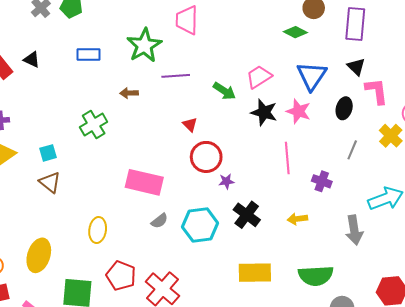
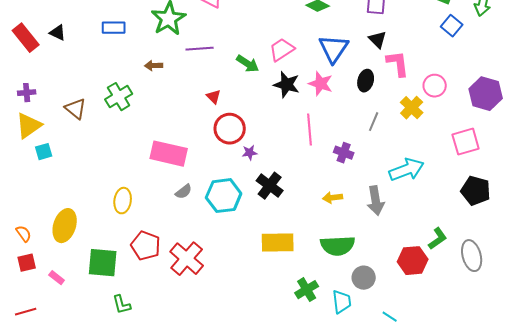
cyan square: (48, 153) -> (44, 152), moved
brown triangle: (50, 182) -> (76, 109), moved
yellow arrow: (297, 219) -> (333, 198), moved

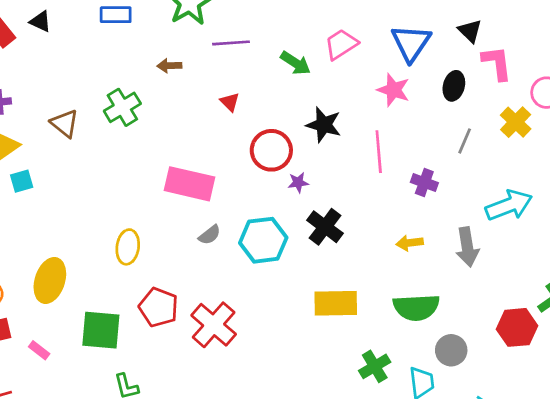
black star: (287, 85) -> (324, 125), moved
red triangle: (214, 97) -> (230, 102), moved

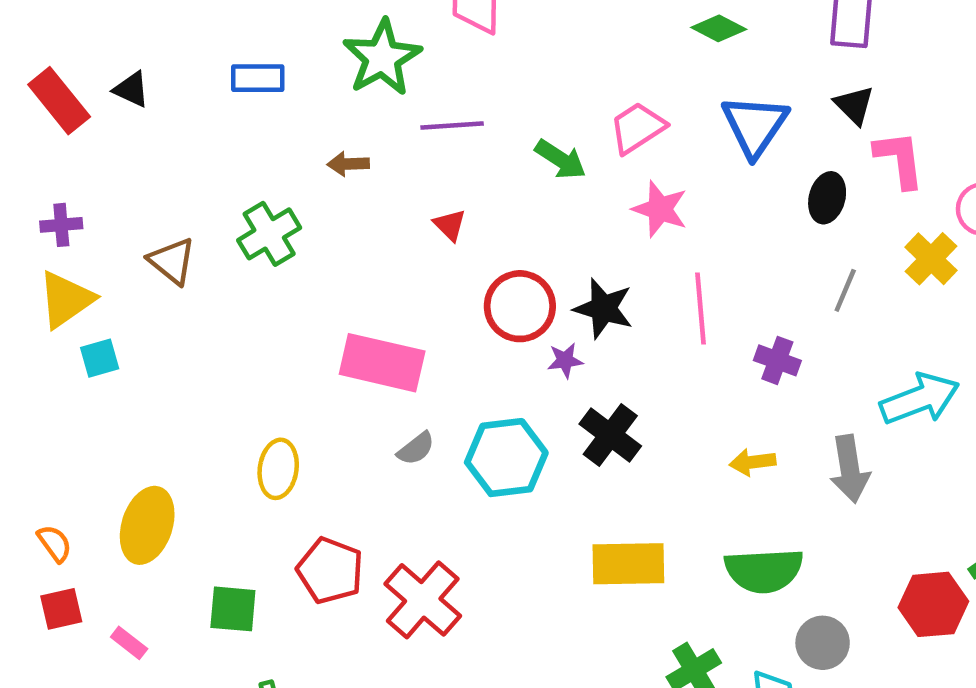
pink star: (393, 90) -> (660, 209), moved
black star: (324, 125) -> (603, 308), moved
green square: (101, 330) -> (233, 609), size x0.7

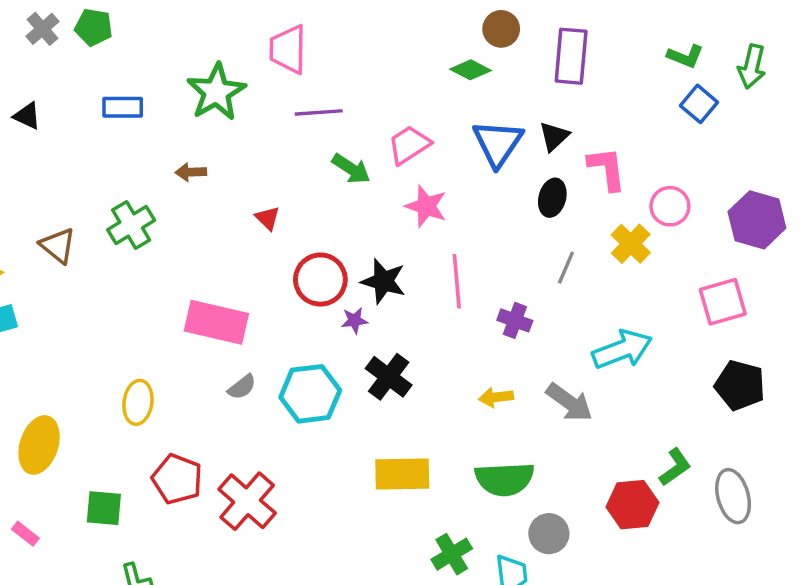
black triangle: (854, 105) -> (554, 136), moved, turned 32
purple line: (452, 125) -> (319, 112), moved
gray arrow: (850, 469) -> (569, 402), turned -45

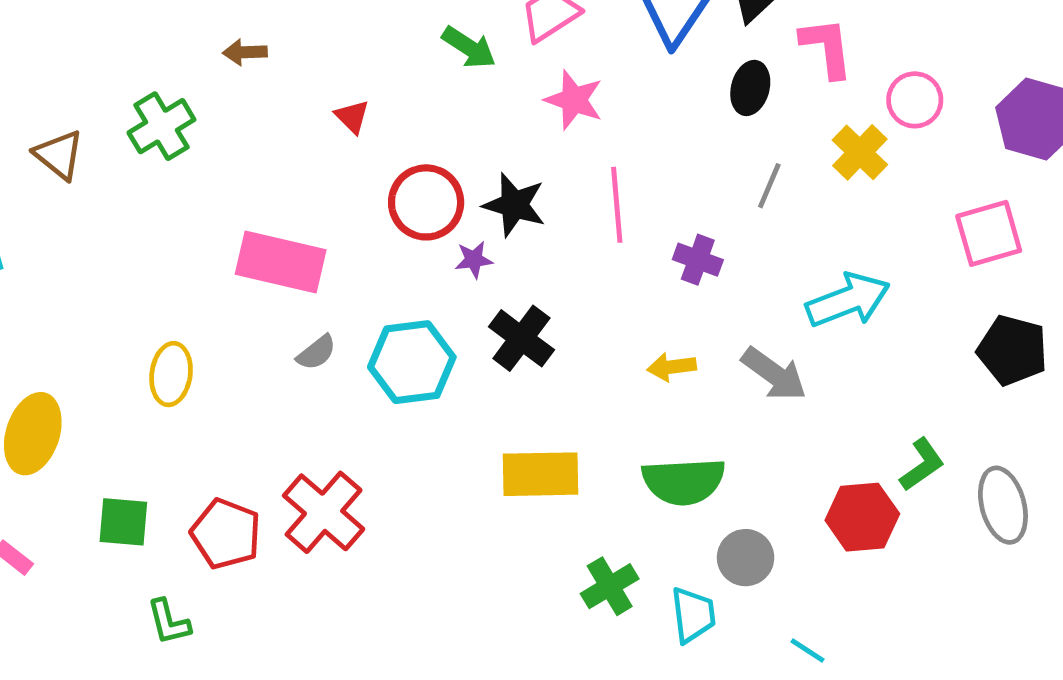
red pentagon: (177, 479) -> (226, 534), moved

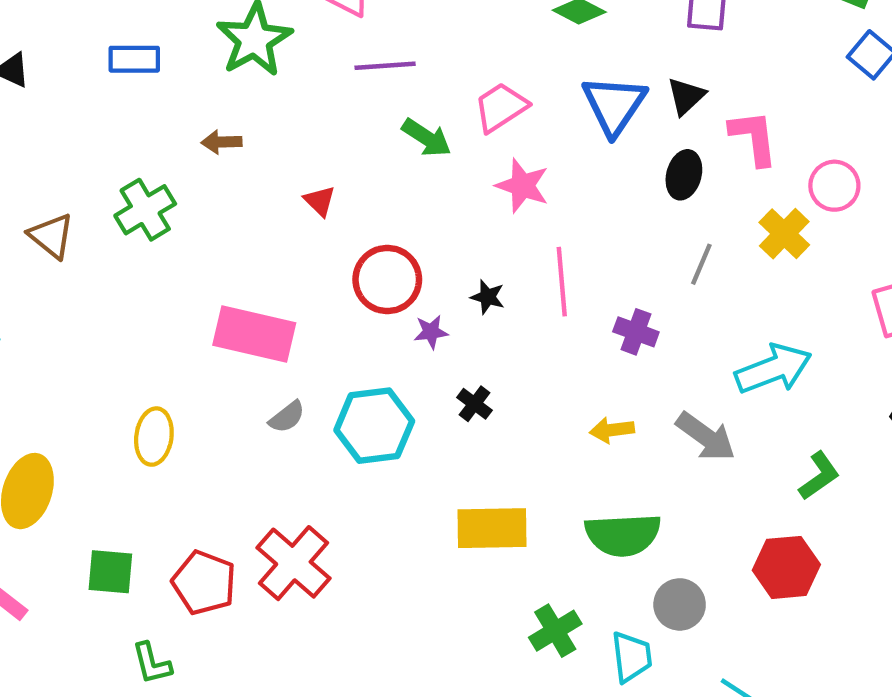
black star: (514, 205) -> (488, 297), moved, size x0.6
black cross: (521, 338) -> (475, 404), size x0.6
green L-shape: (922, 465) -> (819, 476), moved

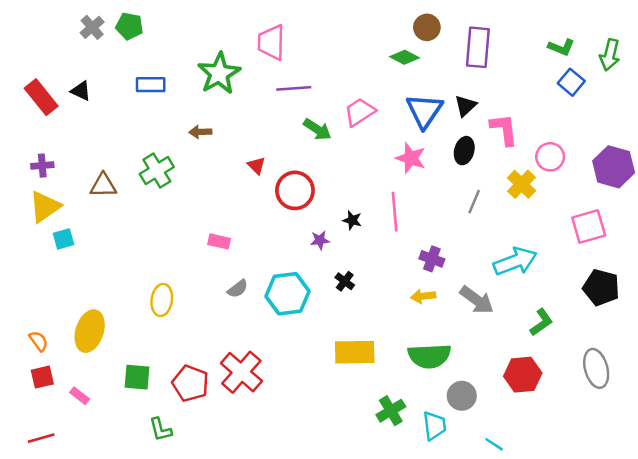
pink star: (523, 186) -> (411, 158), moved
brown triangle: (51, 236) -> (103, 185), turned -40
red circle: (387, 279) -> (295, 190), moved
purple cross: (636, 332) -> (432, 259), moved
pink rectangle: (254, 334) -> (219, 241), size x0.5

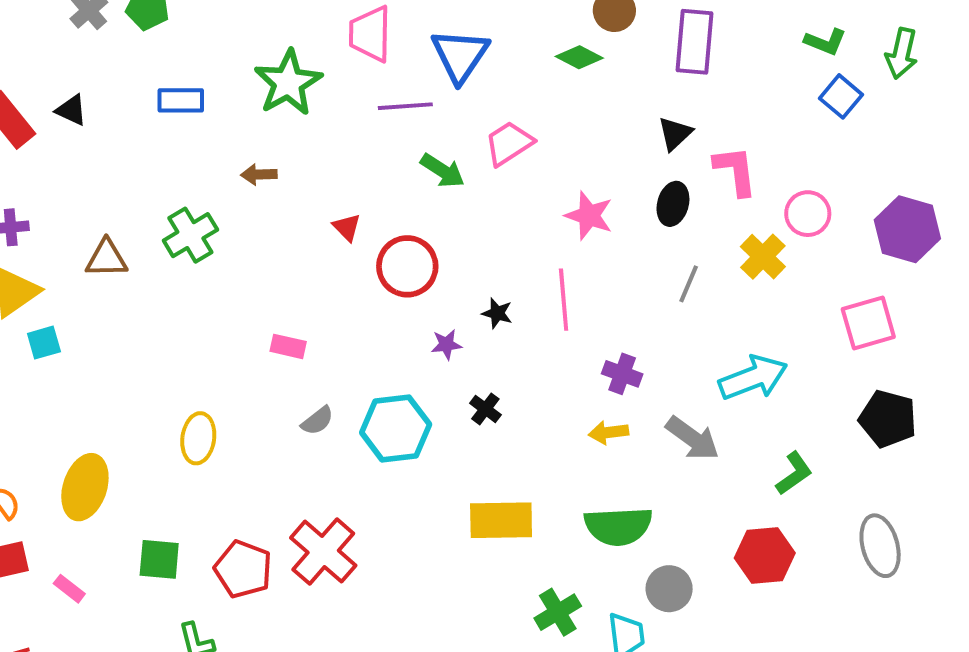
blue triangle: (424, 111) -> (460, 55), moved

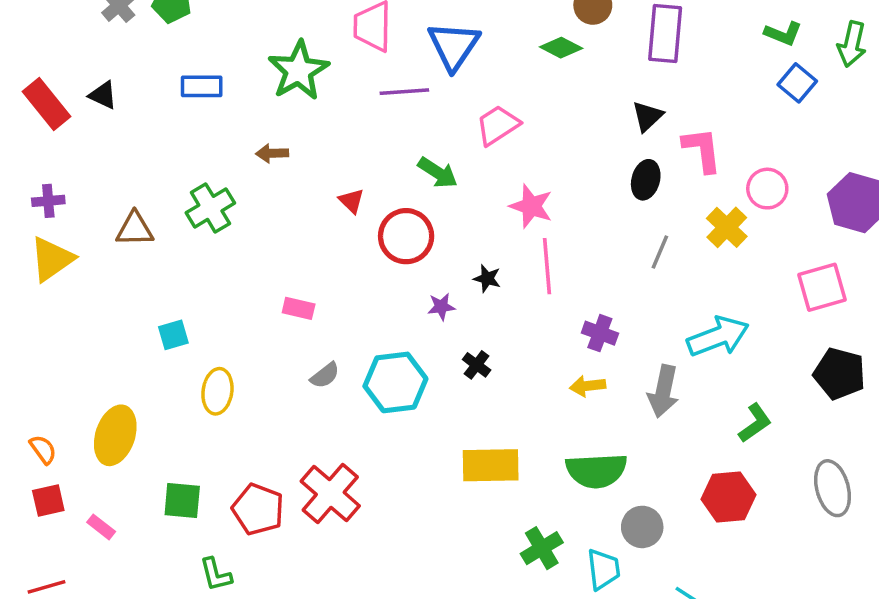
green arrow: (442, 171) -> (438, 173), moved
pink star: (589, 216) -> (531, 206), moved
cyan square: (44, 343) -> (173, 335), moved
gray arrow: (693, 438) -> (663, 391), turned 66

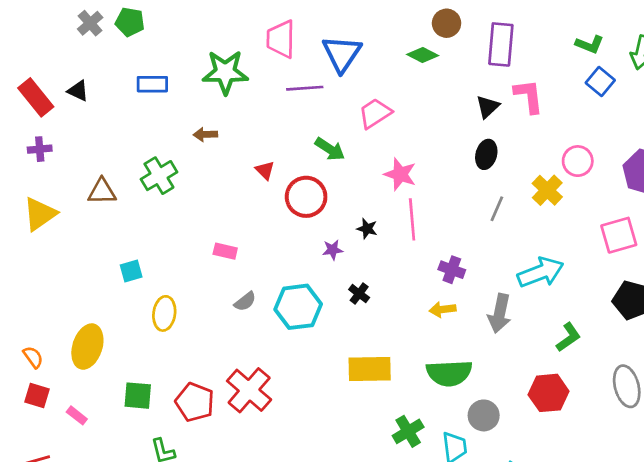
green star: (299, 71) -> (225, 72), turned 30
pink L-shape: (702, 150) -> (529, 96), moved
purple cross: (48, 201) -> (40, 149), moved
red square: (48, 501) -> (37, 396), turned 30

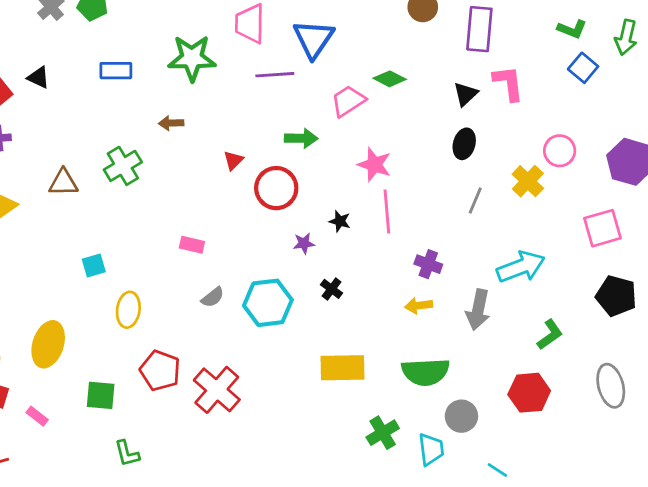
green diamond: (423, 55) -> (390, 79), moved
green arrow: (330, 149) -> (301, 138), turned -32
red triangle: (265, 170) -> (233, 160), turned 30
red pentagon: (195, 402) -> (160, 371), moved

